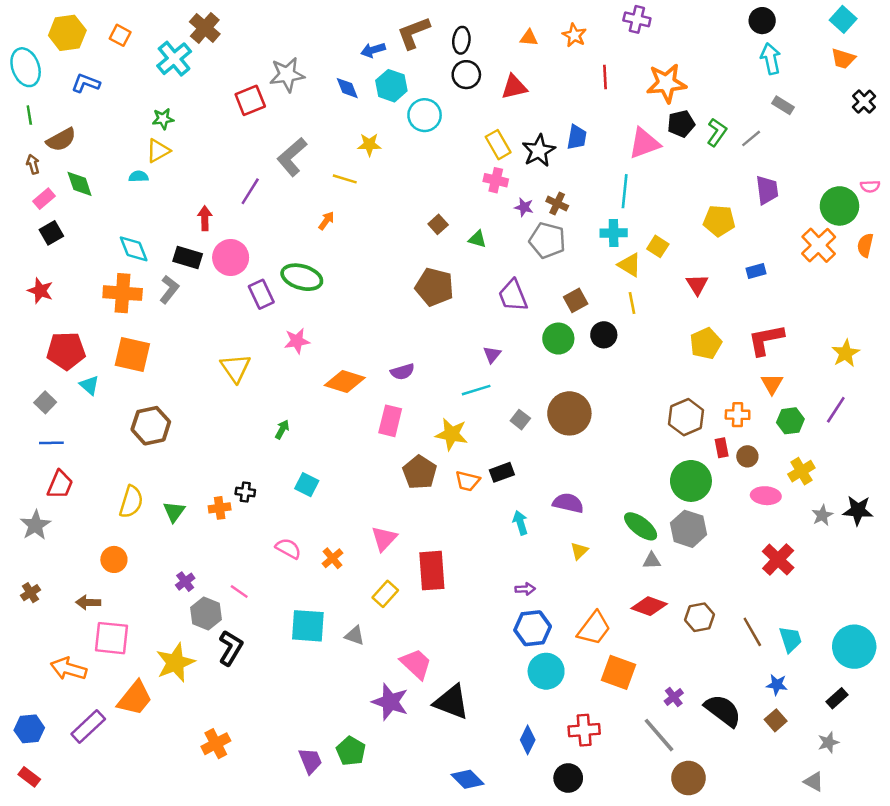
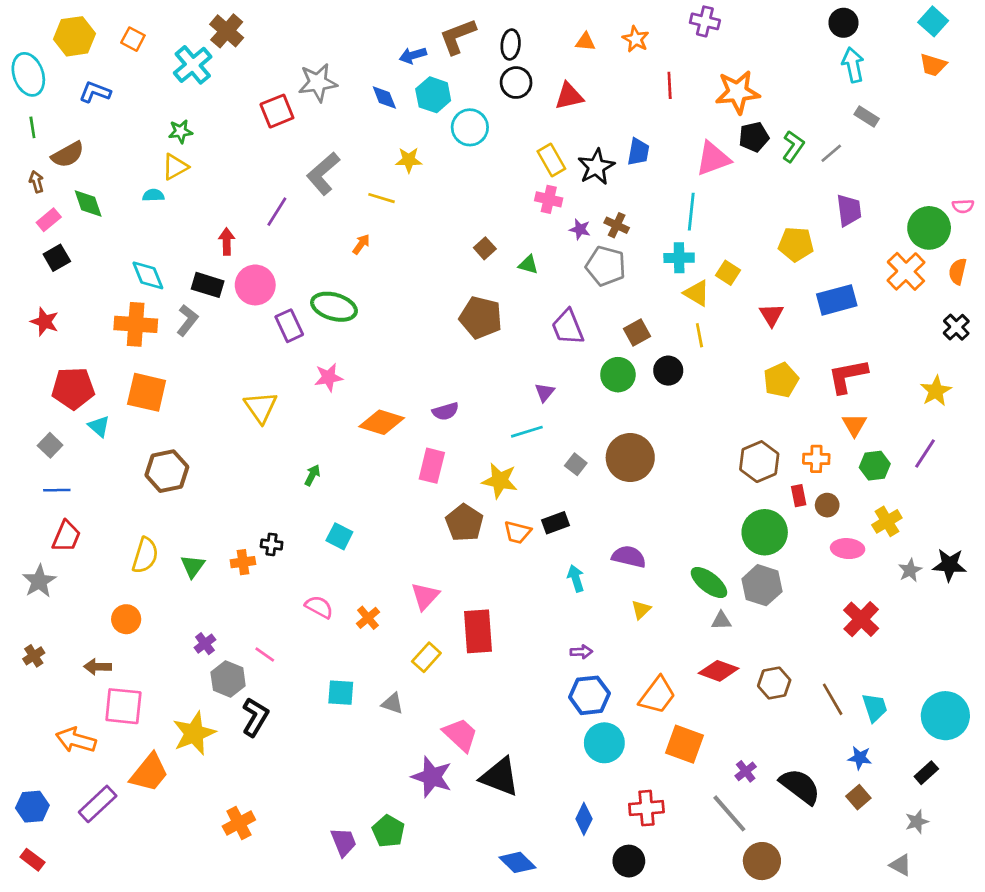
black cross: (864, 102) -> (956, 327), moved
blue rectangle: (756, 271) -> (837, 300), size x1.8
cyan square: (308, 626) -> (341, 693), size x0.7

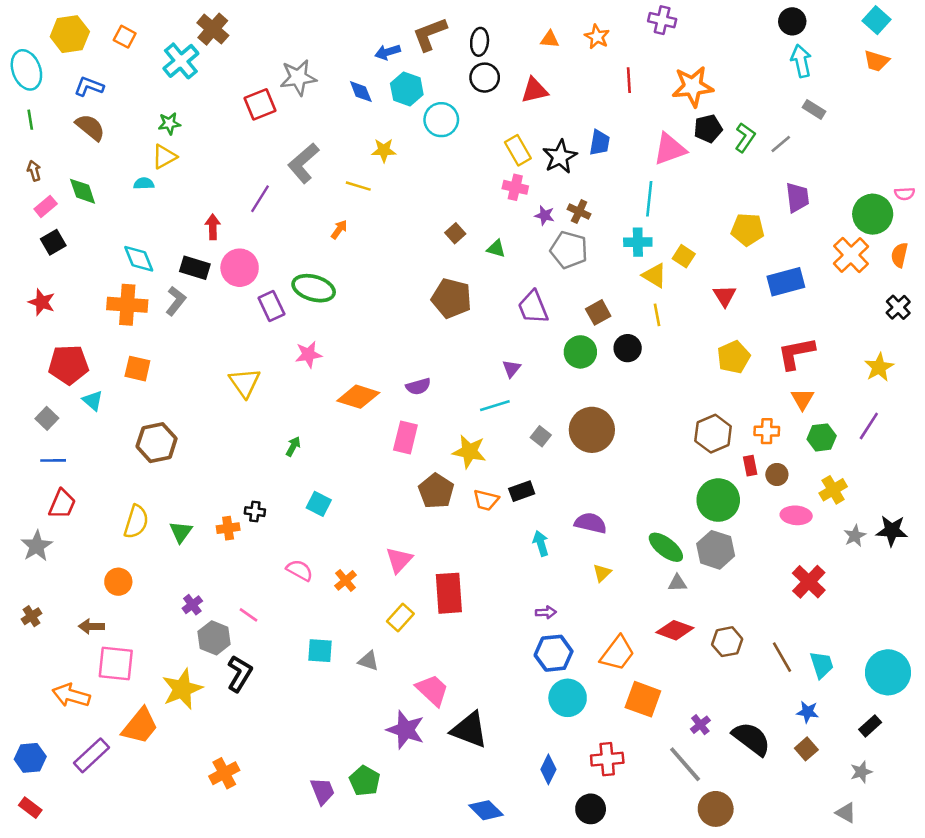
brown semicircle: (68, 155) -> (90, 127), moved, turned -112
orange square: (147, 392) -> (137, 369), size x0.7

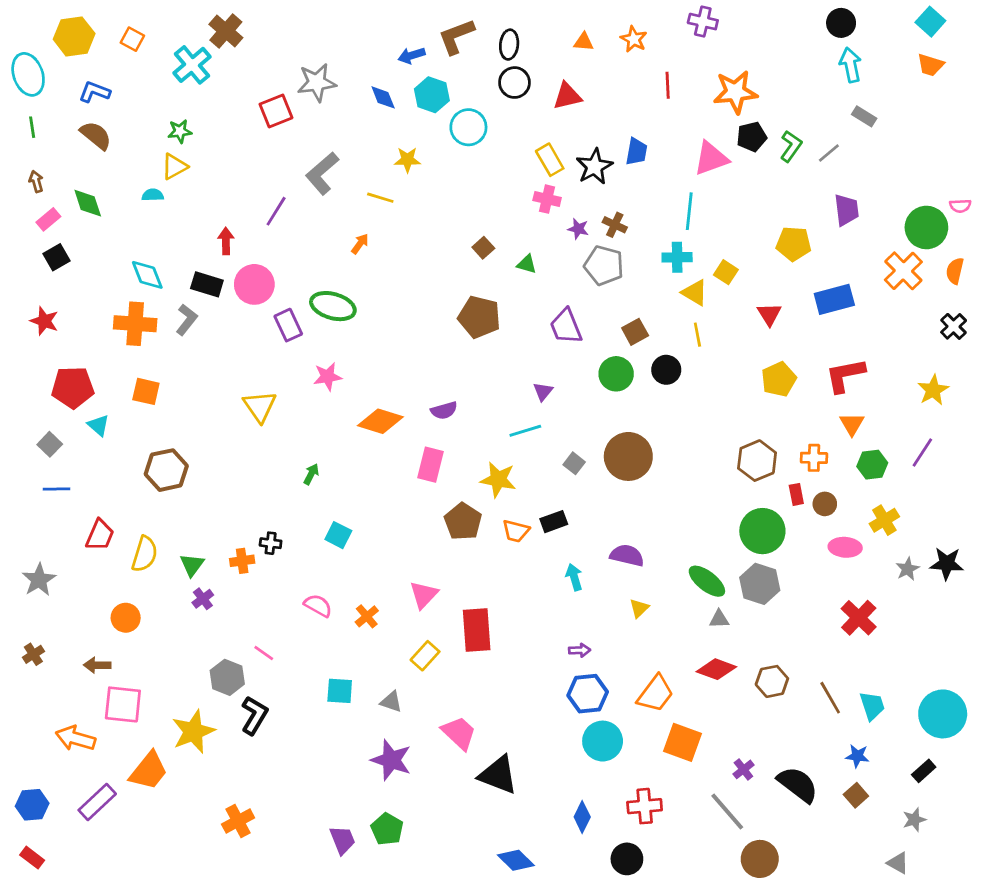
red trapezoid: (62, 504) -> (100, 535), moved
purple cross: (192, 605) -> (203, 599), moved
purple star: (405, 730) -> (391, 760), moved

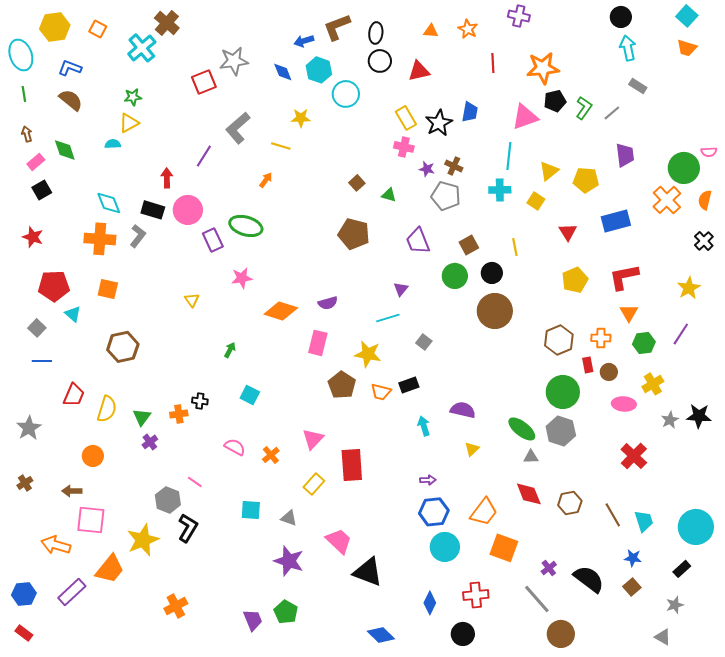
yellow triangle: (695, 293) -> (549, 171), moved, turned 50
yellow triangle: (260, 406) -> (192, 300), size x0.6
brown circle: (628, 456) -> (495, 311), moved
red diamond: (716, 669) -> (529, 494), turned 48

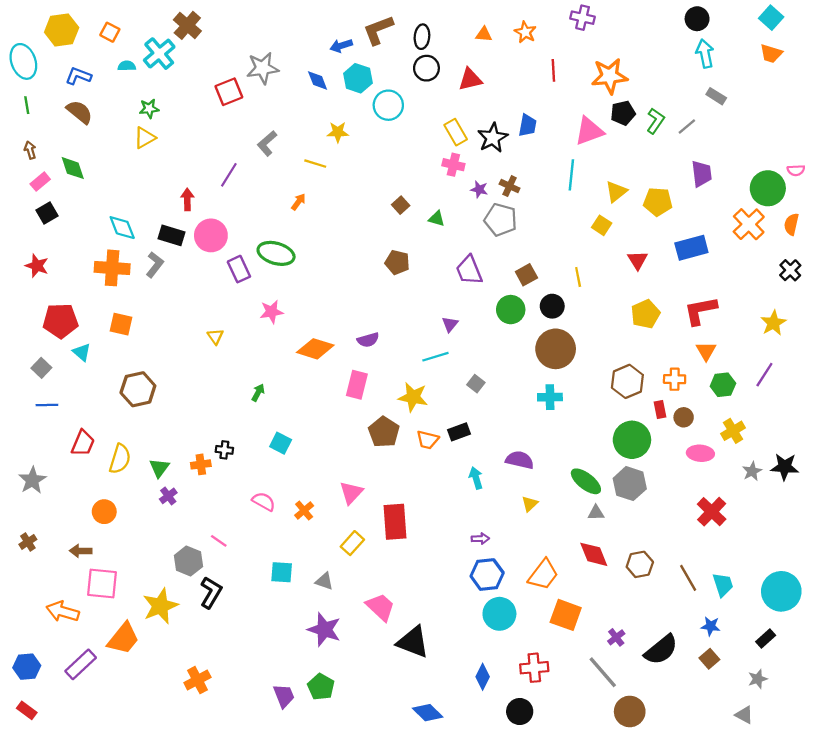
gray L-shape: (238, 128) -> (267, 143), size x0.7
cyan semicircle: (113, 144) -> (127, 66), moved
cyan cross: (500, 190) -> (550, 397), moved
brown pentagon: (354, 234) -> (397, 262), size x0.7
black semicircle: (589, 579) -> (661, 650), turned 104

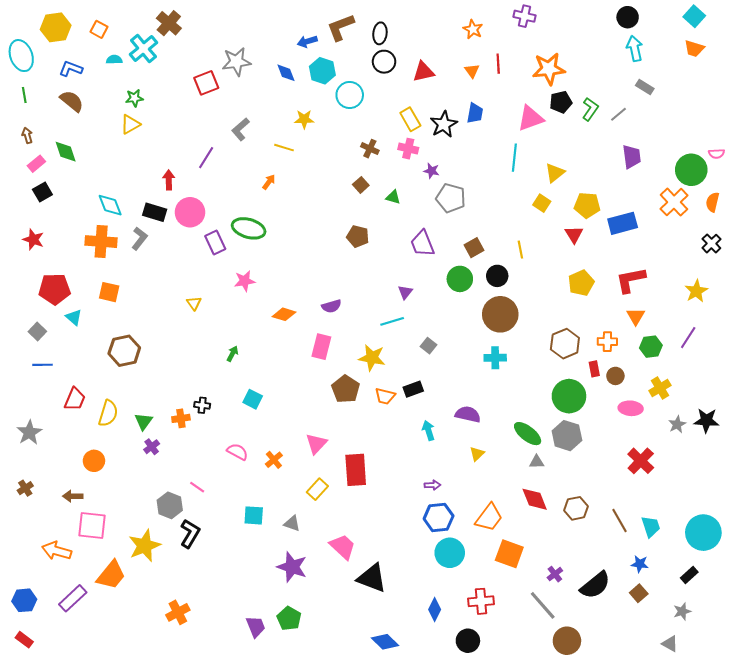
orange triangle: (484, 34) -> (472, 71), moved, turned 49
brown cross: (510, 186) -> (370, 149), moved
yellow pentagon: (658, 202) -> (587, 205), moved
orange diamond: (315, 349) -> (284, 314), size x0.7

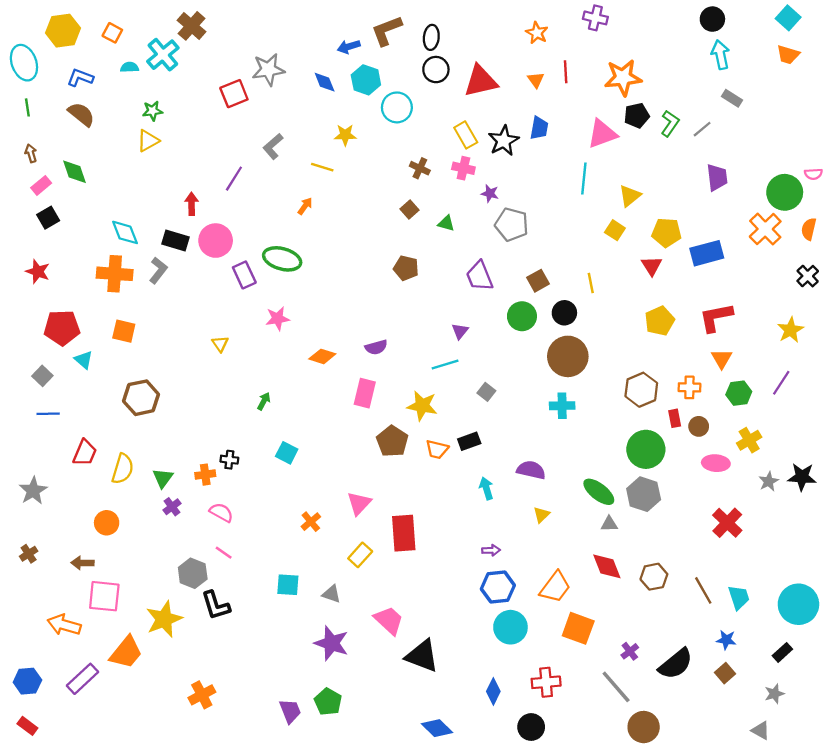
red triangle: (423, 72) -> (481, 81), size x1.4
pink semicircle: (237, 452) -> (221, 512), moved
black L-shape: (190, 534) -> (216, 605), turned 132

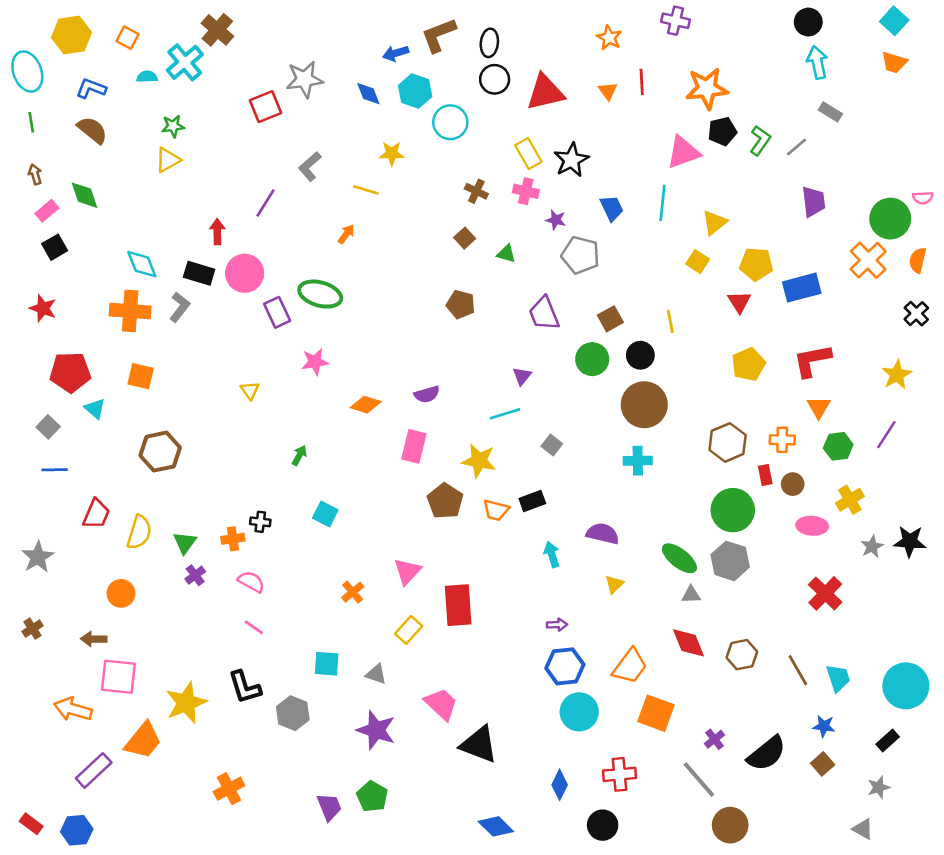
blue trapezoid: (539, 128) -> (612, 208), moved, turned -35
gray hexagon: (193, 573) -> (293, 713), moved
blue hexagon: (27, 681) -> (77, 830), moved

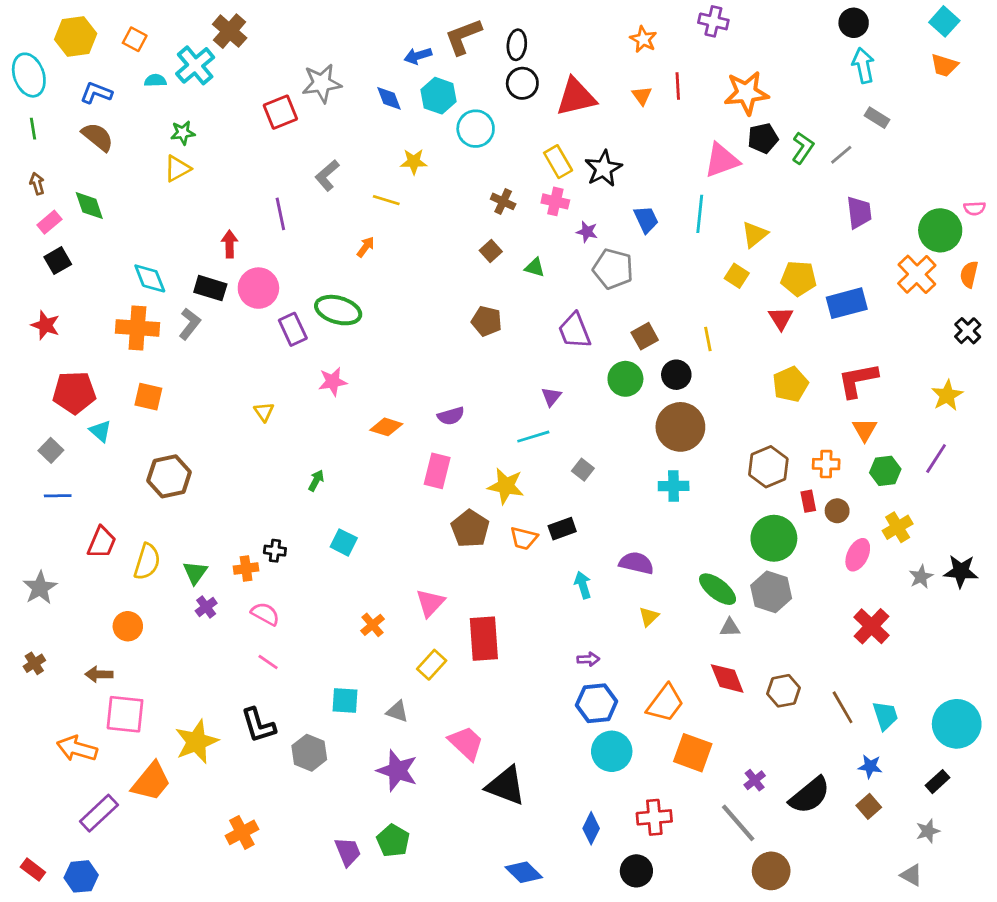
purple line: (265, 203) -> (280, 214), turned -44
pink ellipse: (812, 526) -> (858, 555), turned -68

